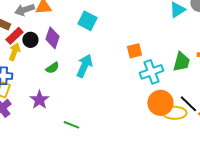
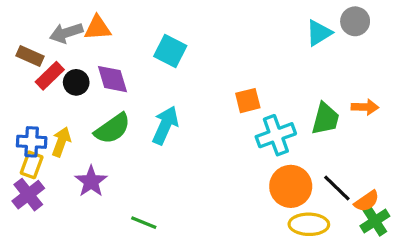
purple diamond: (52, 38) -> (112, 79), turned -35
yellow arrow: (14, 52) -> (61, 142), moved
green semicircle: (52, 68) -> (112, 129), size x1.6
yellow ellipse: (174, 113) -> (309, 224), moved

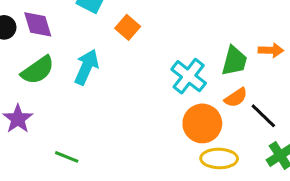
orange square: (248, 101) -> (128, 27), moved, turned -35
cyan cross: (276, 135) -> (189, 76), turned -32
black line: (337, 188) -> (263, 116), moved
orange semicircle: (367, 201) -> (236, 98), moved

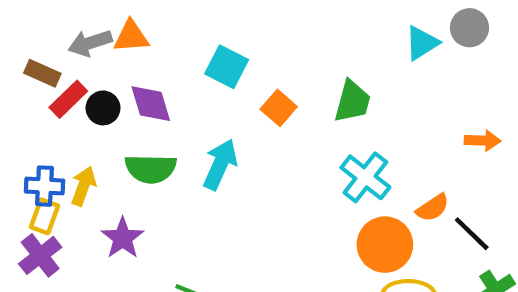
green trapezoid: (234, 61) -> (352, 101), moved
green semicircle: (38, 70) -> (151, 169), turned 36

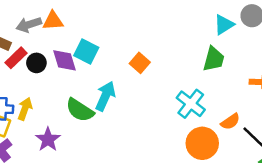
cyan square: (227, 67) -> (86, 51), moved
green trapezoid: (352, 101) -> (214, 59), moved
green semicircle: (151, 169) -> (80, 110), moved, turned 32

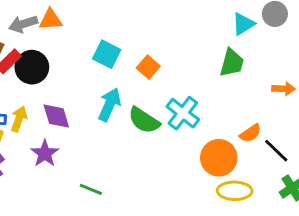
cyan square: (86, 51) -> (107, 54), moved
purple diamond: (64, 60) -> (56, 116), moved
black circle: (36, 63) -> (32, 67), size x1.5
cyan cross: (191, 104) -> (183, 113), moved
green semicircle: (80, 110) -> (144, 120), moved

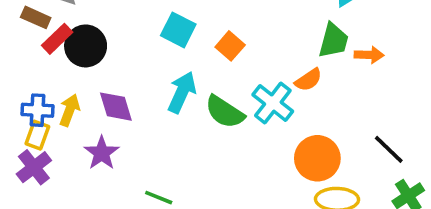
orange arrow: (284, 89) -> (369, 55), moved
orange semicircle: (250, 133) -> (308, 80), moved

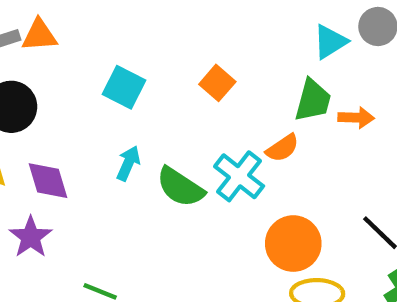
orange square: (230, 46) -> (217, 83), moved
cyan arrow: (182, 92) -> (128, 163), size x0.7

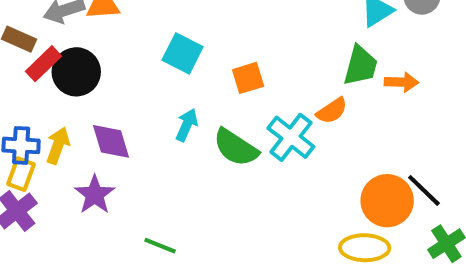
orange square: (217, 83) -> (248, 78), moved, turned 32
orange circle: (293, 244) -> (387, 201), moved

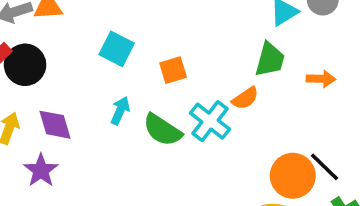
orange arrow: (401, 82) -> (321, 79), moved

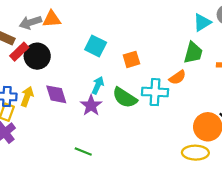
cyan cross: (210, 121) -> (155, 92), turned -35
purple star: (41, 170) -> (91, 105), moved

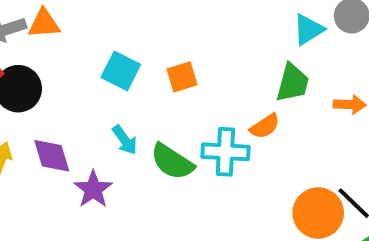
orange square: (131, 59) -> (182, 77), moved
cyan arrow: (98, 85) -> (125, 140), turned 120
purple star: (91, 105) -> (93, 189), moved

